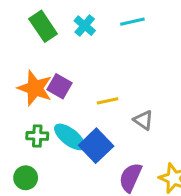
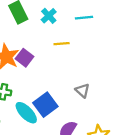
yellow line: (108, 101) -> (62, 44), moved
cyan ellipse: (70, 137) -> (26, 113), moved

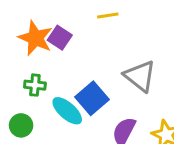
gray triangle: (82, 91) -> (140, 76), size x1.6

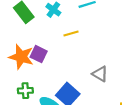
gray triangle: (140, 76) -> (100, 74), size x0.7

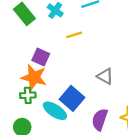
orange star: (21, 57) -> (34, 77), moved

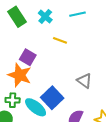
yellow line: (74, 35) -> (60, 40), turned 32
green cross: (28, 95) -> (13, 100), moved

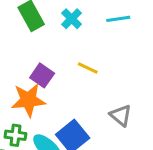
yellow line: (60, 40) -> (88, 68), moved
orange star: (20, 75) -> (28, 100), turned -30

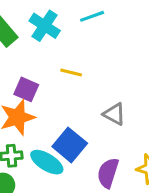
cyan cross: (72, 19) -> (45, 26), size x1.4

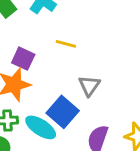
gray triangle: (114, 114) -> (89, 86), moved, turned 35

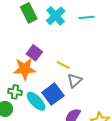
yellow line: (66, 44) -> (63, 65), moved

